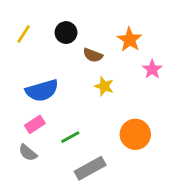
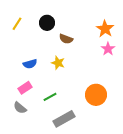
orange star: (130, 40) -> (105, 29), moved
yellow star: (104, 86) -> (58, 63), moved
blue semicircle: (42, 90) -> (30, 64), size x0.6

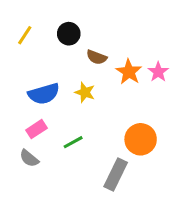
orange star: (105, 29) -> (129, 72), moved
blue semicircle: (30, 64) -> (44, 94), size x1.5
gray rectangle: (64, 119) -> (116, 174), moved, turned -35

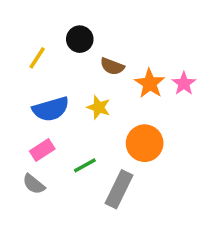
yellow line: (25, 35) -> (37, 58), moved
orange circle: (141, 139) -> (145, 143), moved
gray rectangle: (116, 174) -> (119, 189), moved

